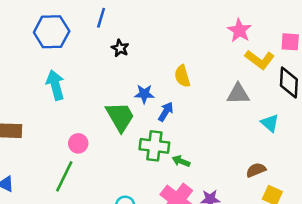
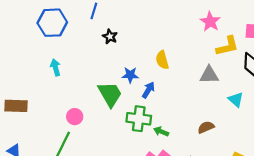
yellow L-shape: (260, 60) -> (227, 46), turned -50
cyan arrow: (55, 85) -> (55, 67), size x0.7
brown semicircle: (256, 170) -> (206, 127), moved

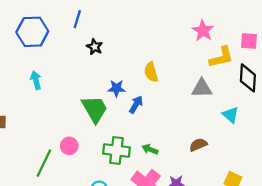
pink circle: (75, 117) -> (69, 146), moved
green cross: (139, 119) -> (116, 150), moved

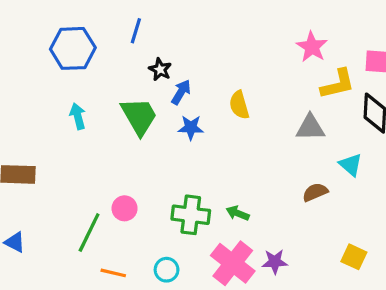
blue arrow: (136, 104) -> (181, 92), moved
green trapezoid: (95, 109) -> (139, 116), moved
brown semicircle: (198, 145) -> (315, 192), moved

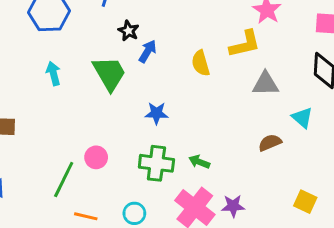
yellow L-shape: (338, 84) -> (245, 44), moved
blue star: (191, 128) -> (156, 113), moved

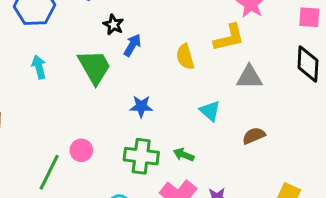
cyan triangle: (302, 118) -> (210, 111), moved

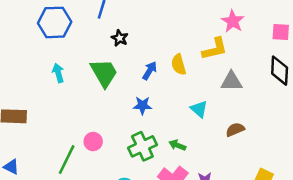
blue arrow: (132, 45) -> (150, 71), moved
green cross: (141, 156) -> (142, 146), turned -32

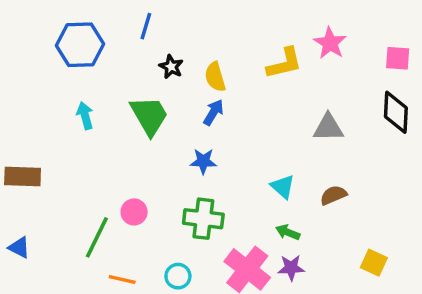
yellow L-shape: (215, 49) -> (284, 63), moved
yellow semicircle: (179, 65) -> (215, 77), moved
cyan triangle: (199, 109) -> (283, 187), moved
green arrow: (177, 145) -> (288, 232), moved
green cross: (142, 146) -> (203, 219), turned 32

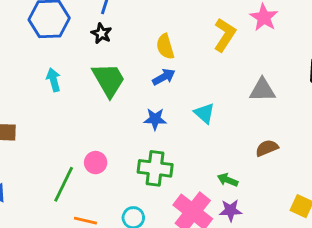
yellow L-shape: (284, 63) -> (225, 35), turned -44
black star: (171, 67) -> (101, 33), moved
blue arrow: (213, 112) -> (164, 77), turned 30
cyan triangle: (283, 187) -> (204, 113), moved

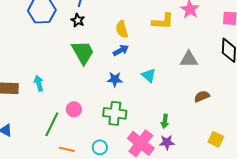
yellow L-shape: (225, 35) -> (163, 21), turned 60
cyan arrow: (54, 80) -> (39, 83), moved
brown semicircle: (267, 148) -> (202, 96), moved
green arrow: (228, 180) -> (165, 121), turned -104

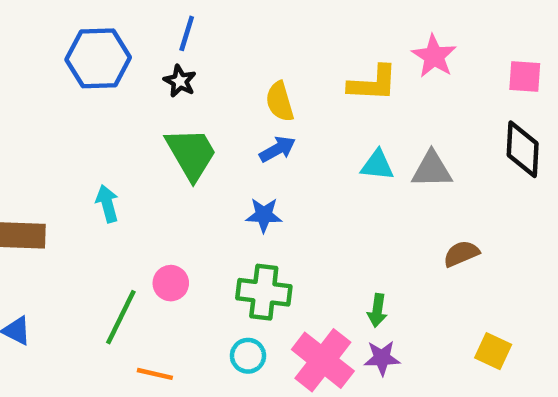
cyan triangle: (149, 75) -> (377, 165), moved, turned -35
cyan arrow: (39, 83) -> (107, 204), moved
cyan circle: (100, 147) -> (248, 356), moved

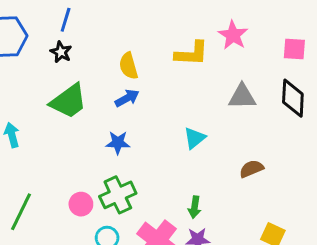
green trapezoid: (191, 154) -> (69, 101), turned 84
cyan triangle: (377, 165) -> (195, 138), moved, turned -45
gray triangle: (432, 170) -> (242, 97), moved
pink circle: (171, 283) -> (81, 204), moved
green cross: (264, 292) -> (118, 195), turned -32

